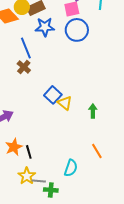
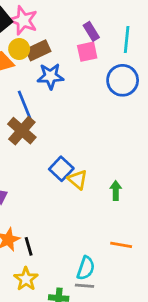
blue circle: (77, 30) -> (123, 80), moved
brown cross: (24, 67) -> (22, 131), size x1.5
orange line: (97, 151) -> (121, 245), turned -49
gray line: (39, 181) -> (84, 286), moved

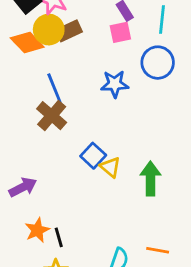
yellow circle: (19, 49) -> (49, 30), size x1.4
blue star: (50, 76) -> (115, 84), moved
green arrow: (116, 191) -> (150, 179), size x1.6
orange line: (121, 245) -> (158, 250), moved

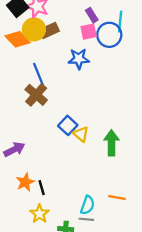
blue circle: (158, 63) -> (109, 35), moved
blue star: (115, 84) -> (79, 59), moved

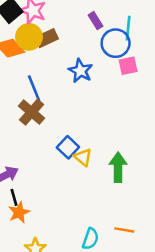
pink square: (89, 32) -> (128, 66), moved
blue star: (79, 59) -> (80, 71), turned 30
black line: (42, 188) -> (14, 197), moved

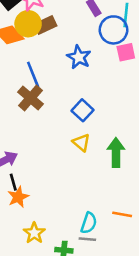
blue square: (68, 147) -> (83, 110), moved

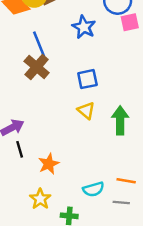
blue square: (83, 110) -> (87, 79), turned 35
orange star: (18, 197) -> (49, 164), moved
cyan semicircle: (89, 223) -> (93, 189), turned 55
gray line: (87, 239) -> (121, 203), moved

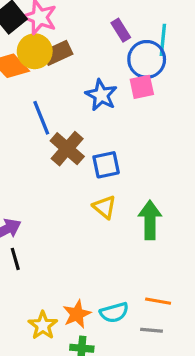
pink square: (130, 22) -> (142, 87), moved
brown cross: (37, 67) -> (67, 149), moved
orange star: (49, 164) -> (77, 314), moved

